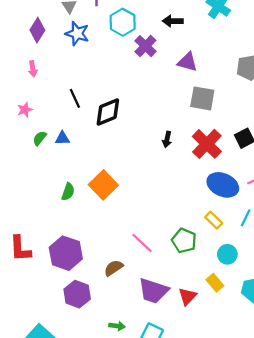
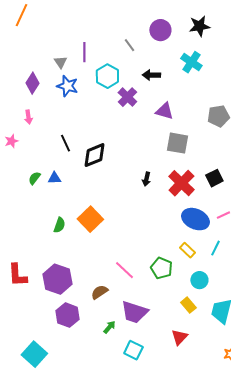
pink star: (25, 110) -> (11, 141), moved
red triangle: (188, 296) -> (179, 337), moved
green arrow: (117, 326) -> (109, 327), moved, turned -56

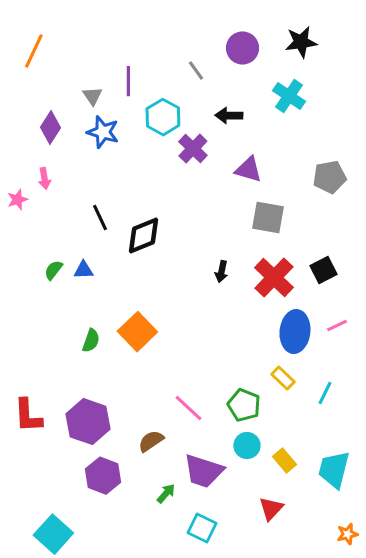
orange line: (21, 15) -> (34, 51), moved
pink star: (11, 141) -> (17, 200), moved
blue ellipse: (195, 219) -> (295, 332), turned 72
cyan line: (215, 248) -> (325, 393), moved
cyan circle: (199, 280) -> (247, 446), moved

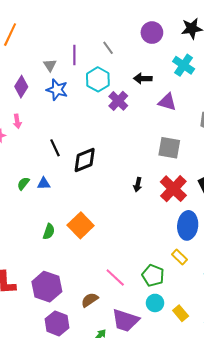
gray line: (196, 71) -> (108, 48), moved
purple triangle: (248, 170) -> (167, 102), moved

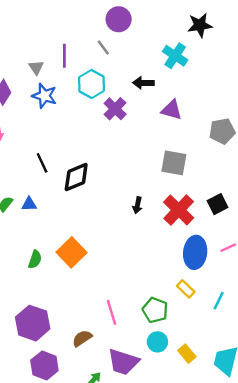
purple circle: (152, 33) -> (119, 19), moved
cyan cross: (184, 65) -> (175, 56), moved
pink line: (115, 277) -> (112, 312), turned 30

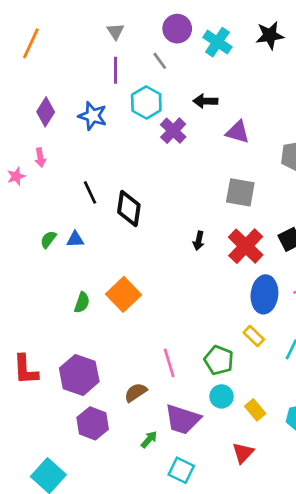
cyan cross: (175, 56) -> (217, 42), moved
gray triangle: (36, 68) -> (115, 31), moved
black diamond: (76, 177) -> (129, 209), turned -60

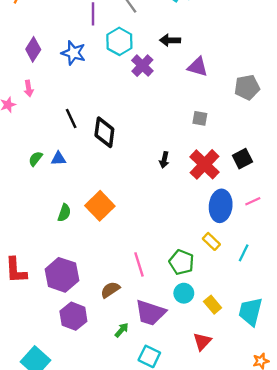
gray square: (240, 192) -> (200, 118), size x0.6

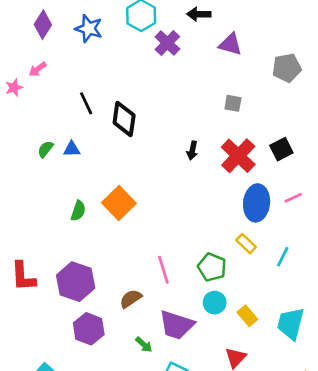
pink arrow: (29, 89) -> (38, 69), turned 63
green arrow: (122, 330) -> (144, 345), turned 91

